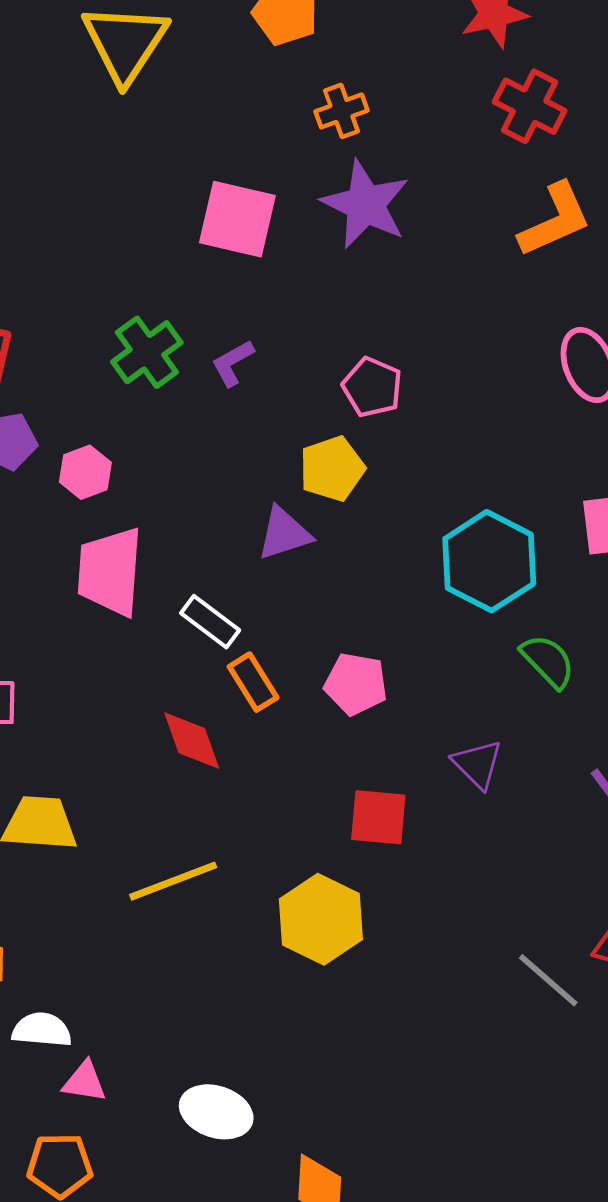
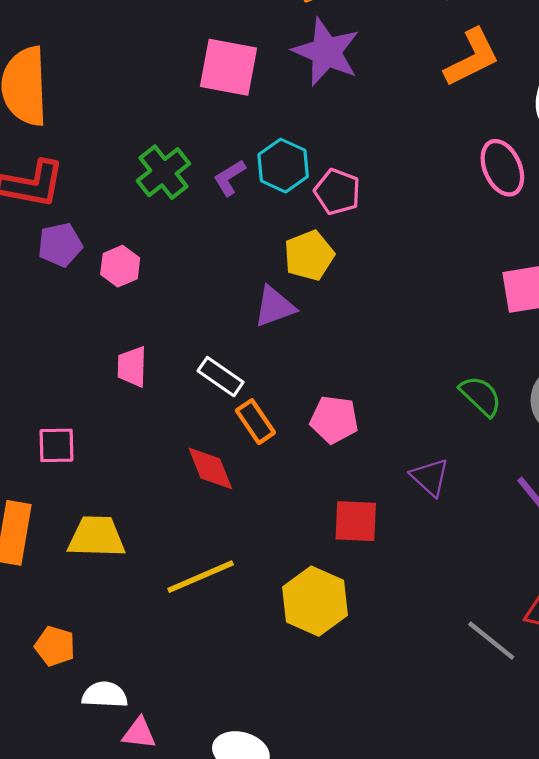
cyan hexagon: (489, 561) -> (283, 166), moved, size x0.7
pink trapezoid: (110, 572) -> (132, 367), moved, size x0.6

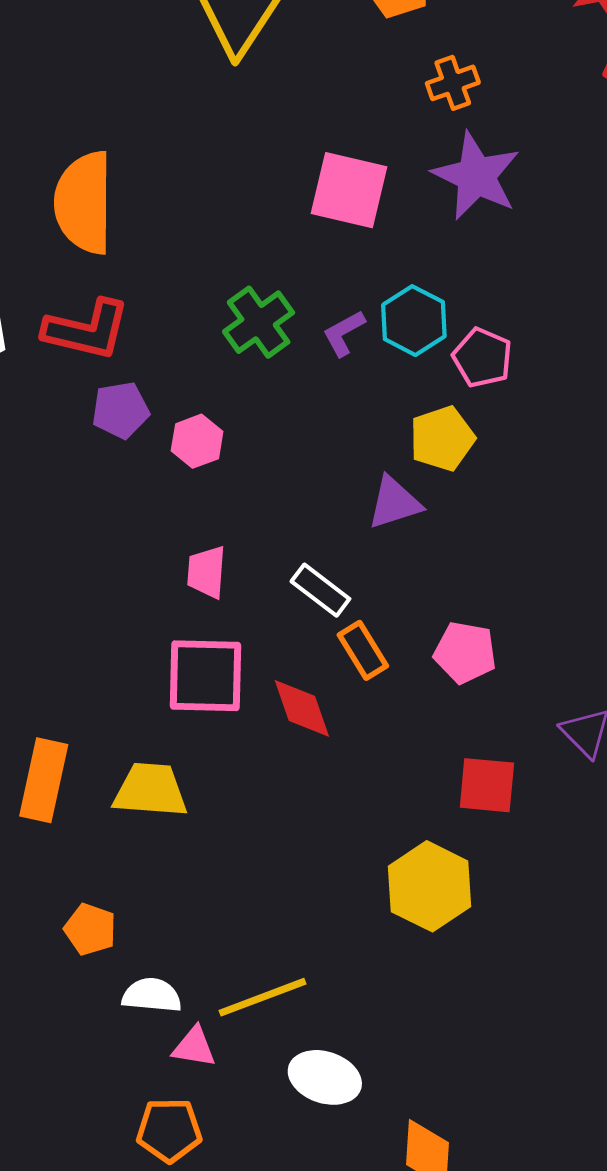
pink square: (56, 445) -> (206, 676), moved, size x1.6
yellow line: (201, 577) -> (263, 997), moved

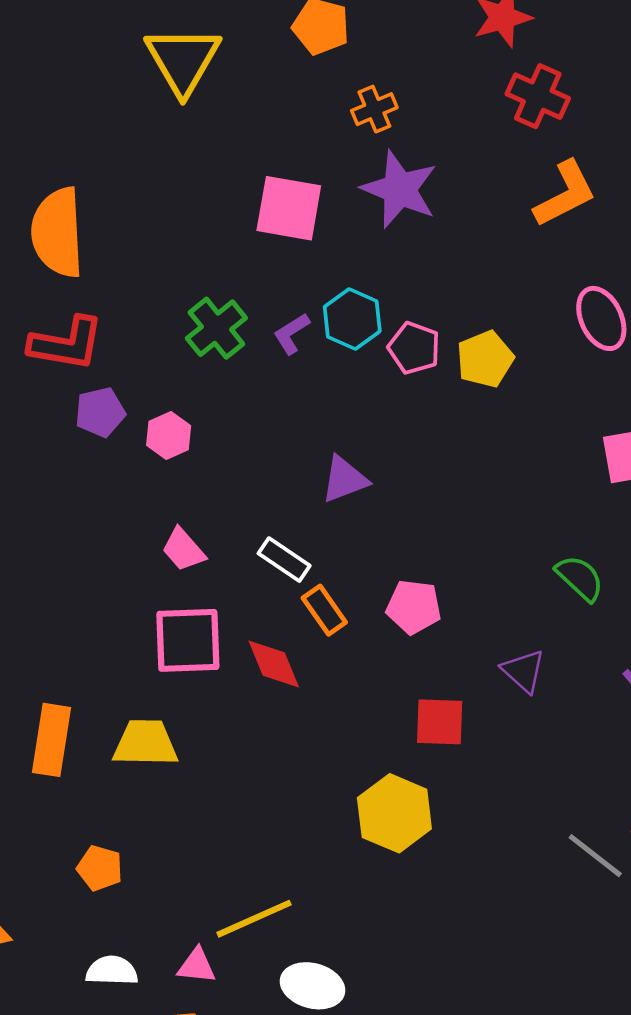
yellow pentagon: (442, 439) -> (485, 359), moved
pink trapezoid: (206, 572) -> (183, 550), turned -42
white semicircle: (152, 995) -> (112, 971), moved

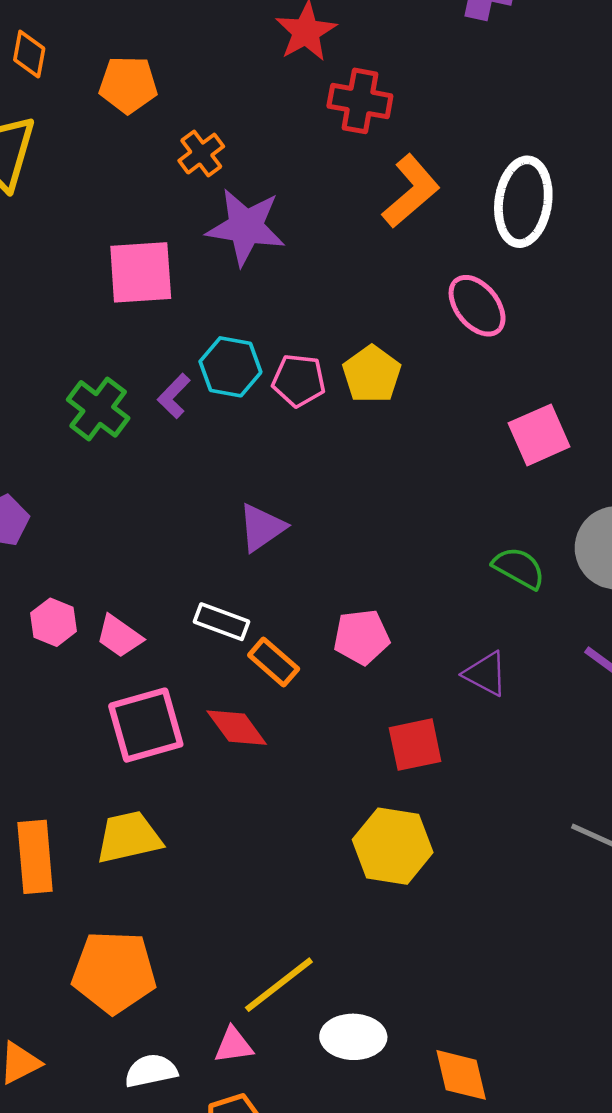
pink hexagon: (169, 436) -> (53, 622), moved
orange pentagon: (100, 868) -> (114, 972), size x1.8

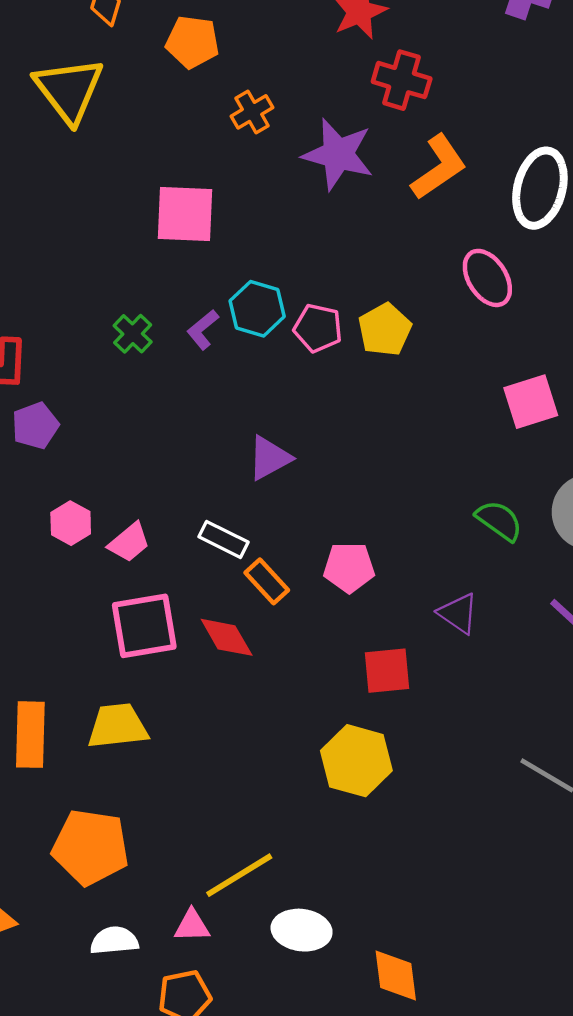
purple star: (246, 227) -> (338, 154), moved
green cross: (98, 409) -> (133, 334), size x0.7
pink trapezoid: (119, 636) -> (129, 542), turned -81

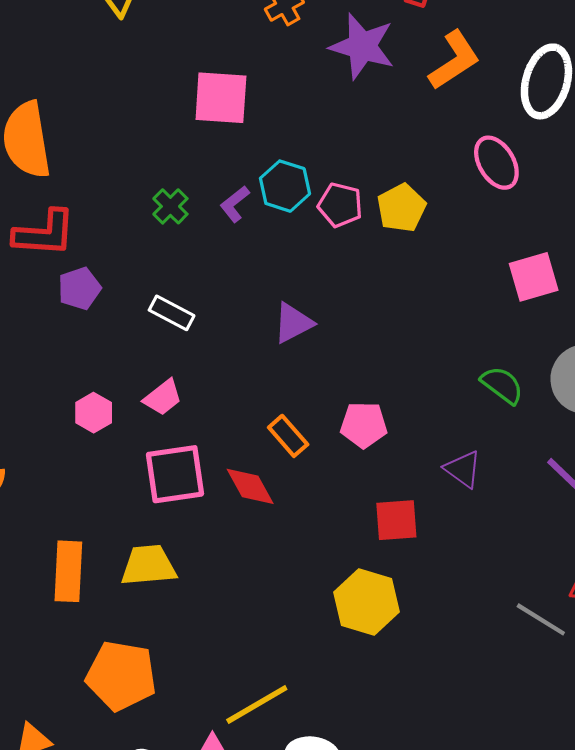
pink hexagon: (71, 523) -> (94, 413), moved
white rectangle: (223, 539) -> (172, 313), moved

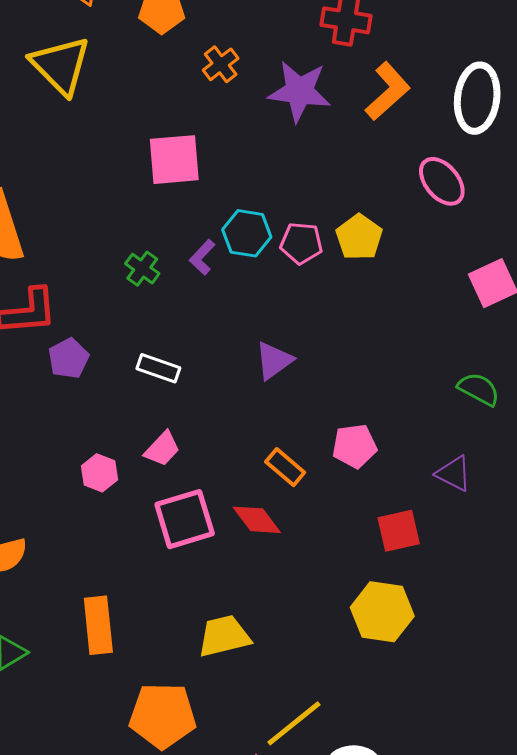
yellow trapezoid: (148, 565) -> (224, 636), moved

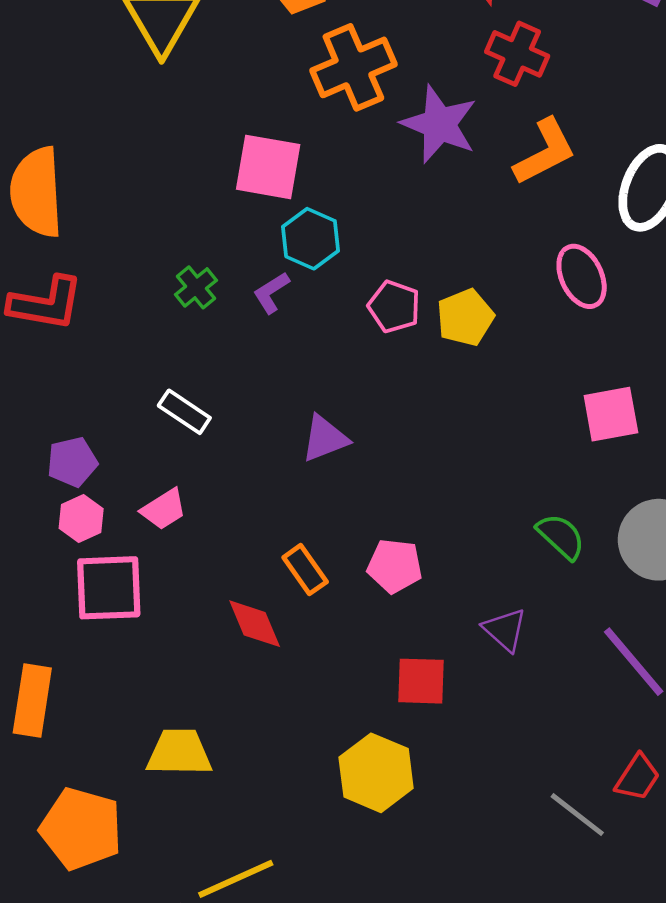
orange cross: (221, 64) -> (353, 67), size x1.8
cyan hexagon: (247, 233) -> (311, 239), moved
purple pentagon: (69, 358) -> (72, 462), moved
pink square: (185, 519) -> (109, 588), moved

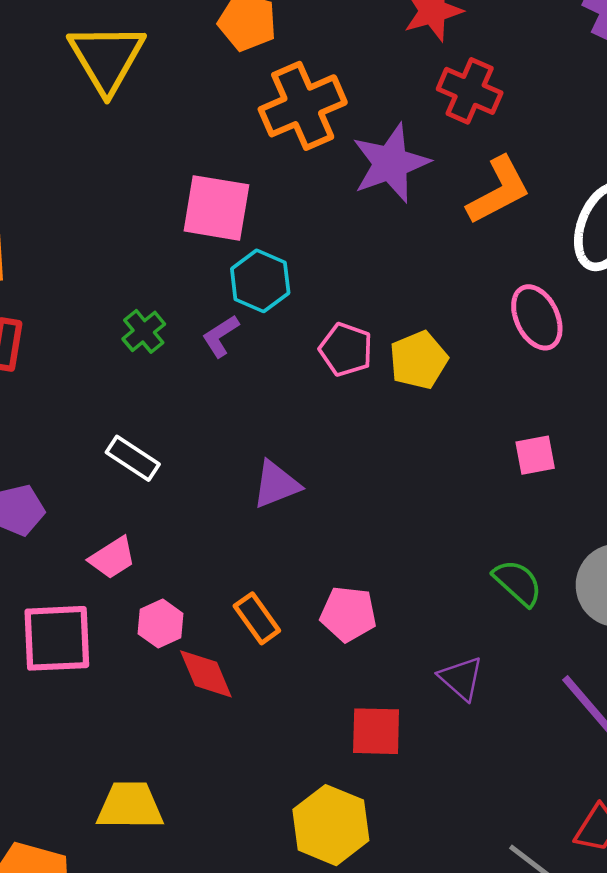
purple star: (439, 124) -> (391, 163), turned 30
pink square: (611, 414) -> (535, 455), moved, size x0.7
pink hexagon: (81, 518) -> (160, 624), moved

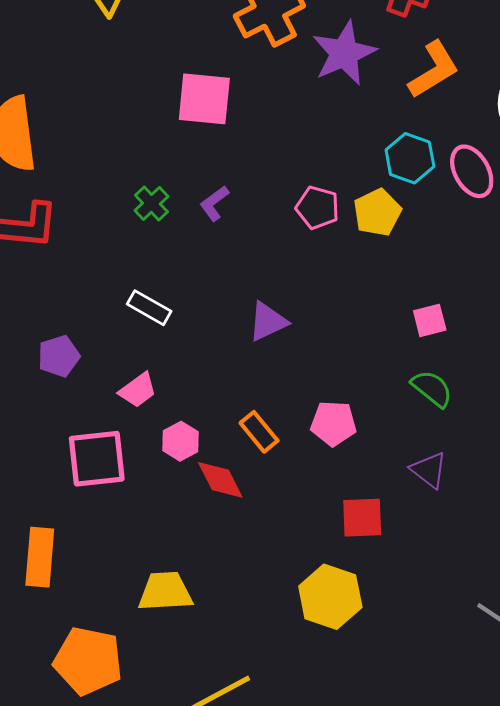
cyan hexagon: (260, 281) -> (410, 158), moved
pink square: (535, 455) -> (430, 320), moved
green semicircle: (518, 583) -> (432, 389), moved

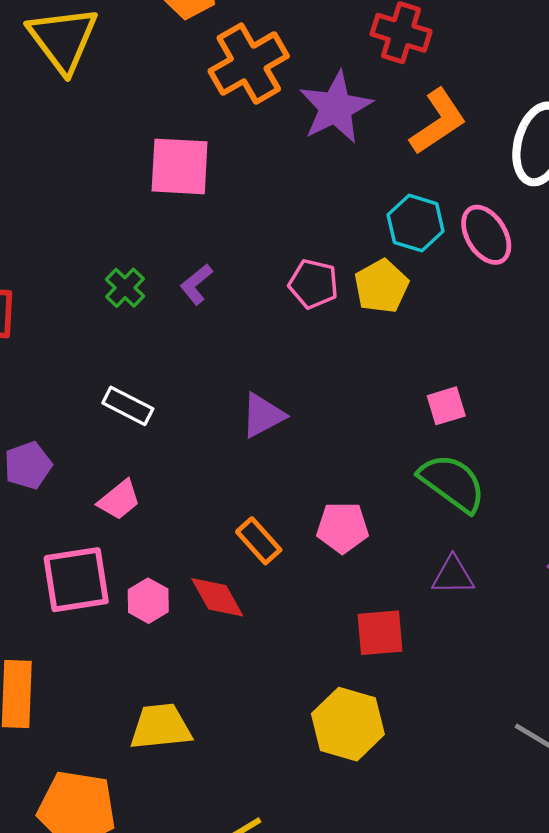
green semicircle: (432, 389) -> (452, 483), size x1.4
pink hexagon: (181, 441) -> (148, 601), moved
purple triangle: (429, 470) -> (453, 575), turned -36

